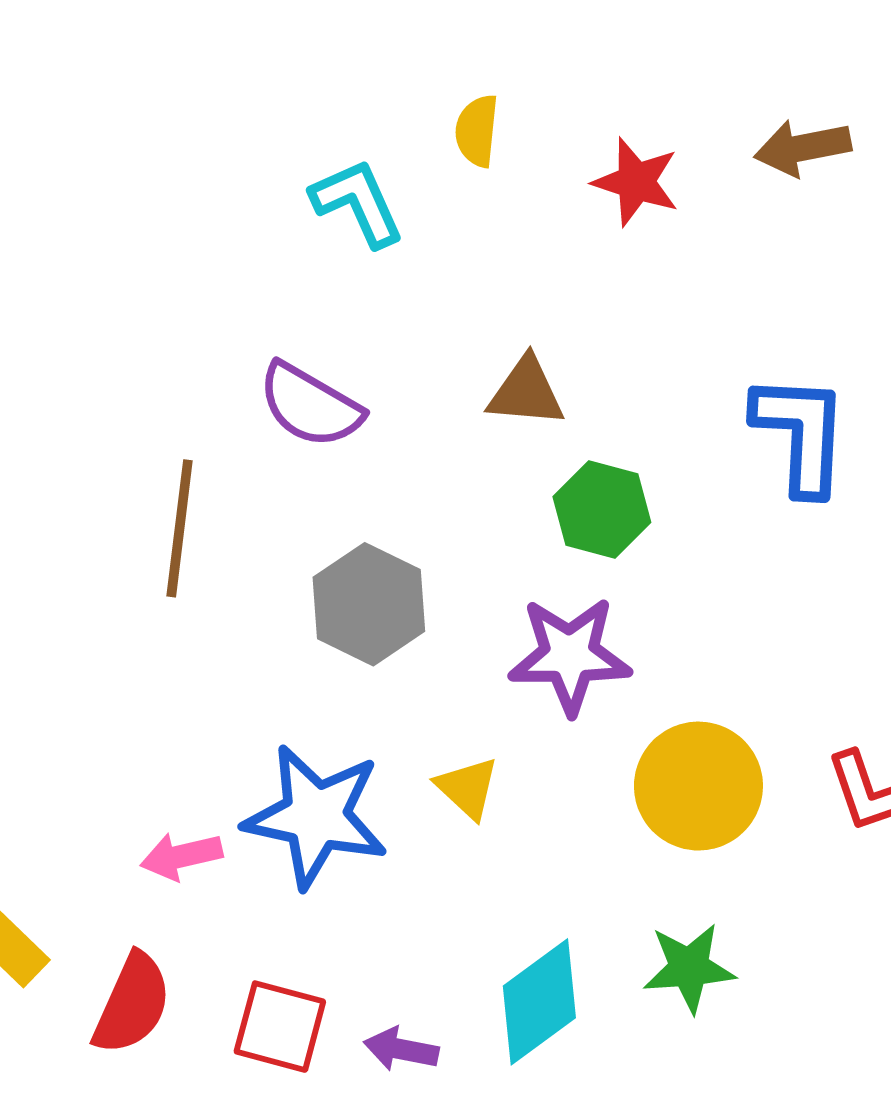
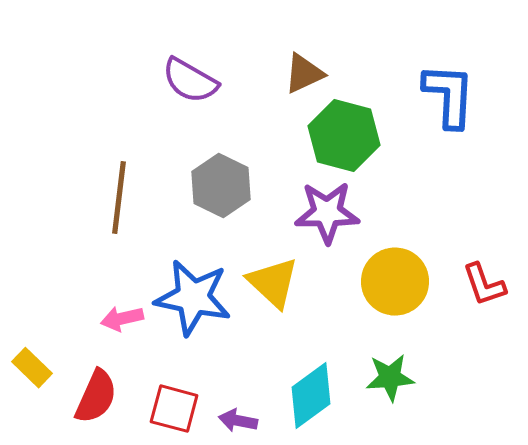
brown triangle: (526, 392) -> (304, 74), turned -30
green hexagon: (602, 509) -> (344, 136), size x1.4
brown line: (180, 528) -> (119, 198), moved
yellow triangle: (467, 788) -> (273, 283), size x1.5

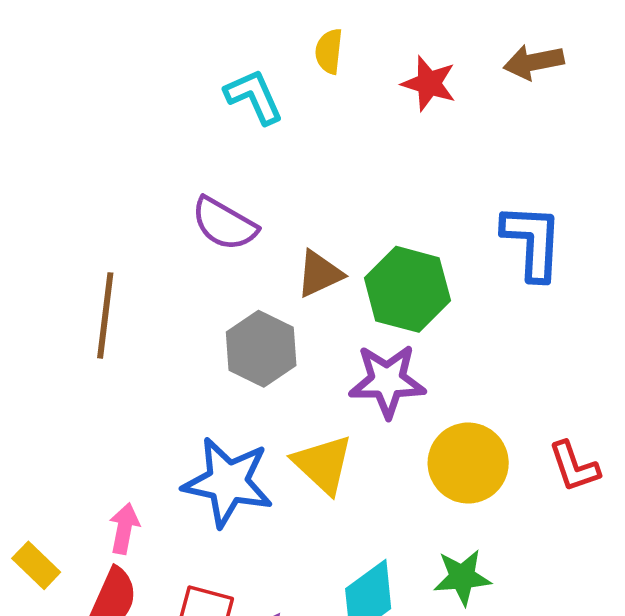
brown triangle: (304, 74) -> (319, 274), moved
brown line: (119, 198) -> (105, 315), moved
pink arrow: (122, 319) -> (124, 528), moved, turned 114

